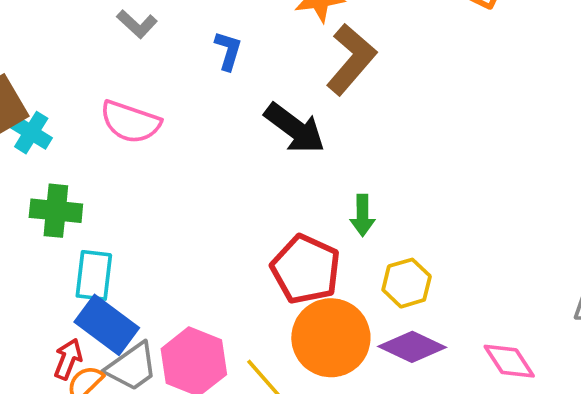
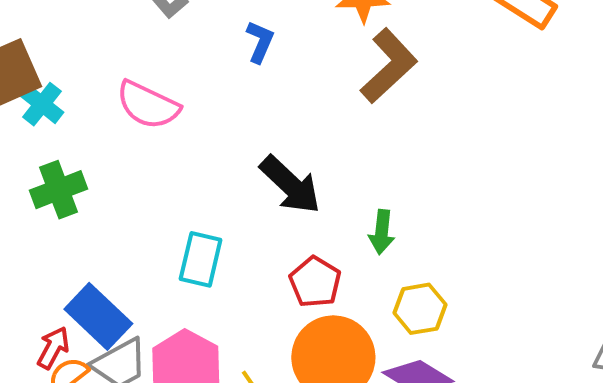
black arrow: (295, 128) -> (290, 185), moved
green cross: (56, 211) -> (59, 190), turned -33
red pentagon: (306, 269) -> (315, 282), size x0.7
cyan rectangle: (94, 275) -> (201, 259), moved

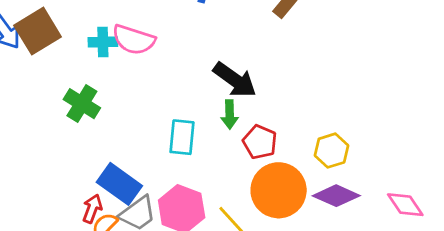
cyan cross: (42, 104) -> (103, 42), moved, turned -32
green cross: (59, 190) -> (82, 104), turned -30
green arrow: (382, 232) -> (230, 114), moved

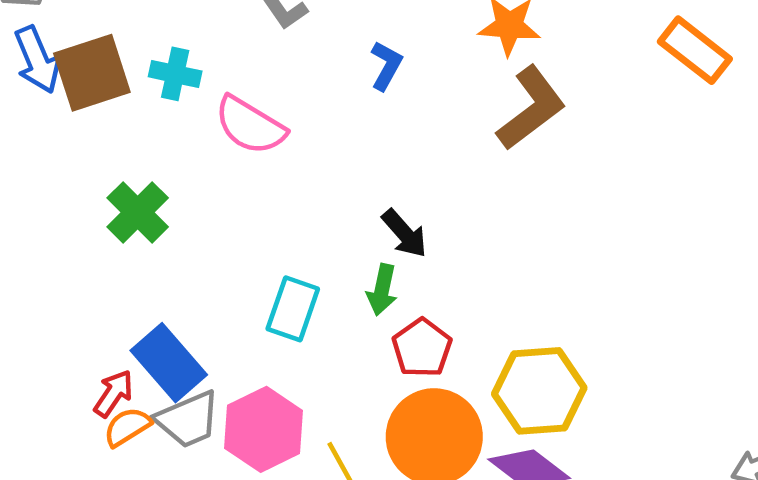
cyan cross: (103, 42) -> (175, 74), moved
black arrow: (235, 80) -> (405, 233), size x0.7
yellow hexagon: (332, 151) -> (539, 391), size x1.5

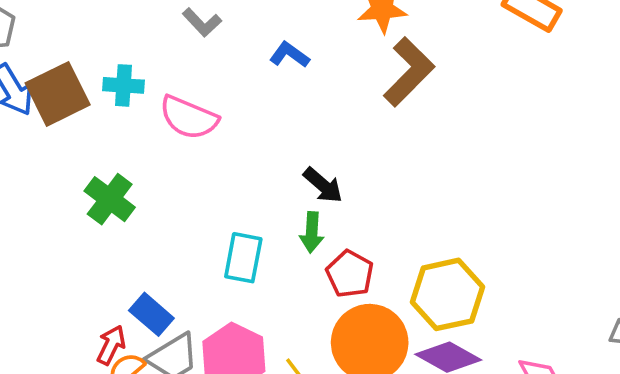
blue L-shape: (386, 66) -> (289, 55), turned -75
blue rectangle: (169, 363) -> (151, 314), size x0.7

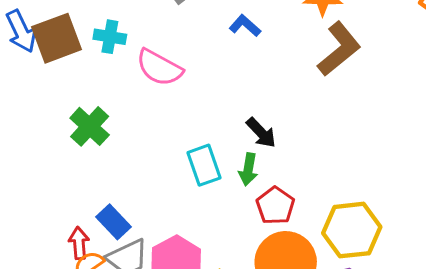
cyan rectangle: (243, 258) -> (204, 165), moved, turned -36
red arrow: (111, 345) -> (79, 243), turned -36

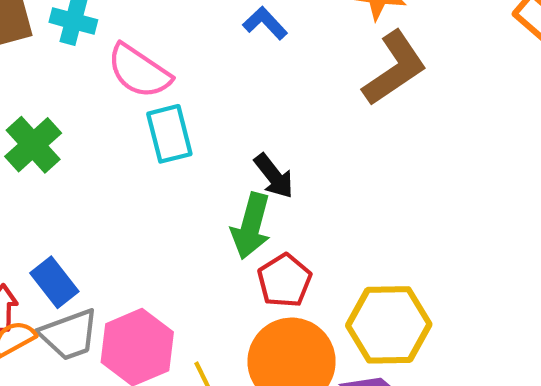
cyan rectangle: (204, 165) -> (169, 134), moved
green arrow: (248, 169) -> (251, 226), size x1.4

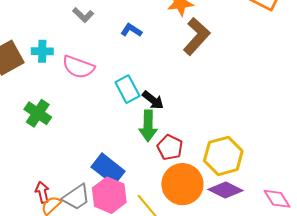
cyan rectangle: (169, 134) -> (127, 89), moved
blue rectangle: (54, 282) -> (108, 169), moved, size x1.4

